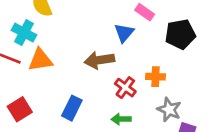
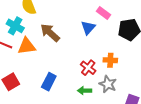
brown arrow: (99, 60) -> (50, 33), moved, turned 50
gray star: (169, 110) -> (108, 84), moved

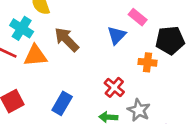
orange cross: (110, 60) -> (147, 62), moved

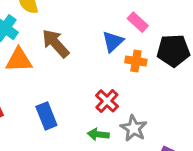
orange cross: (147, 62) -> (136, 61), moved
blue rectangle: (62, 103) -> (46, 116), turned -55

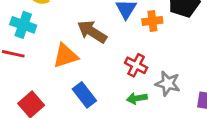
brown arrow: (56, 43) -> (92, 32), moved
orange triangle: (19, 60) -> (65, 56), moved

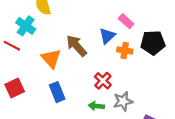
orange triangle: (65, 56) -> (51, 58), turned 50
gray star: (168, 83) -> (123, 101), turned 30

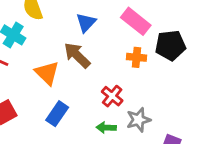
pink rectangle: (126, 21) -> (136, 21), size x1.5
blue triangle: (107, 36) -> (86, 23), moved
blue rectangle: (57, 92) -> (57, 114), turned 60

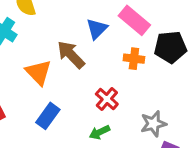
blue triangle: (86, 23) -> (97, 29), moved
gray star: (138, 120) -> (153, 124), moved
green arrow: (106, 128) -> (100, 132), turned -30

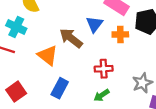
blue triangle: (97, 29) -> (94, 24), moved
red cross: (107, 99) -> (104, 69), turned -36

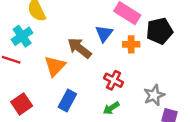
cyan cross: (16, 27) -> (22, 36), turned 30
orange triangle: (48, 55) -> (55, 66), turned 35
red cross: (104, 69) -> (114, 80), turned 30

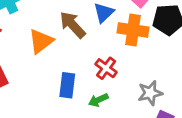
orange cross: (131, 44) -> (133, 30), size x1.5
blue rectangle: (67, 101) -> (67, 85), moved, turned -30

